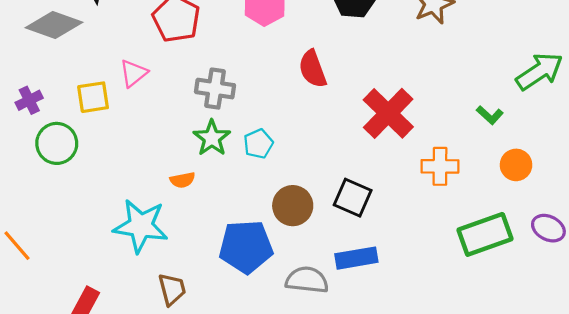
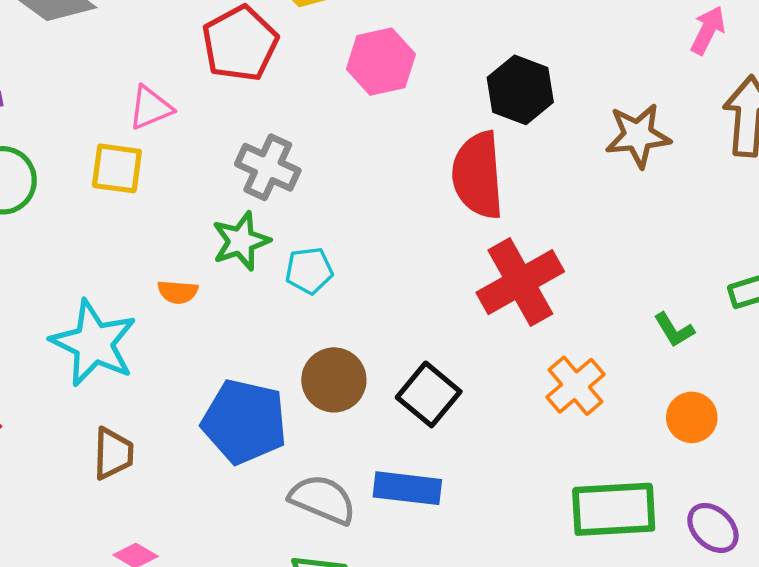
red semicircle: (313, 69) -> (478, 175), moved, size x1.4
yellow square: (93, 97) -> (117, 168), moved
orange cross: (440, 166) -> (575, 386), turned 33

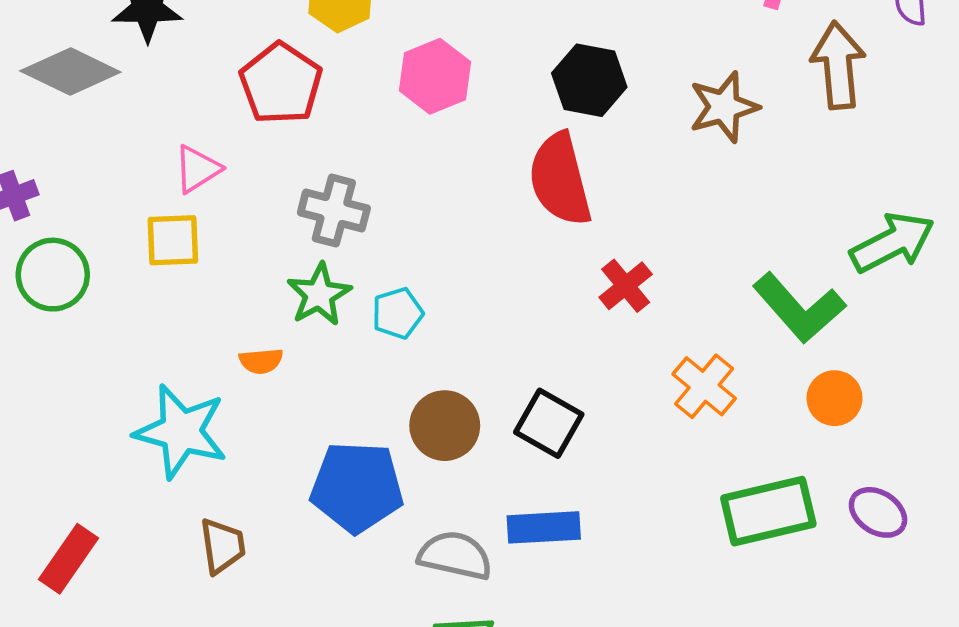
red cross: (520, 282) -> (626, 286), size x0.6
green L-shape: (674, 330) -> (799, 308), size x2.0

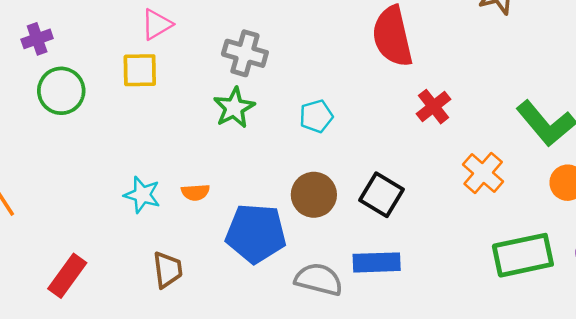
cyan pentagon: (398, 313) -> (316, 116), moved
orange semicircle: (261, 361) -> (195, 192), moved
cyan star: (181, 432) -> (142, 195), size x0.6

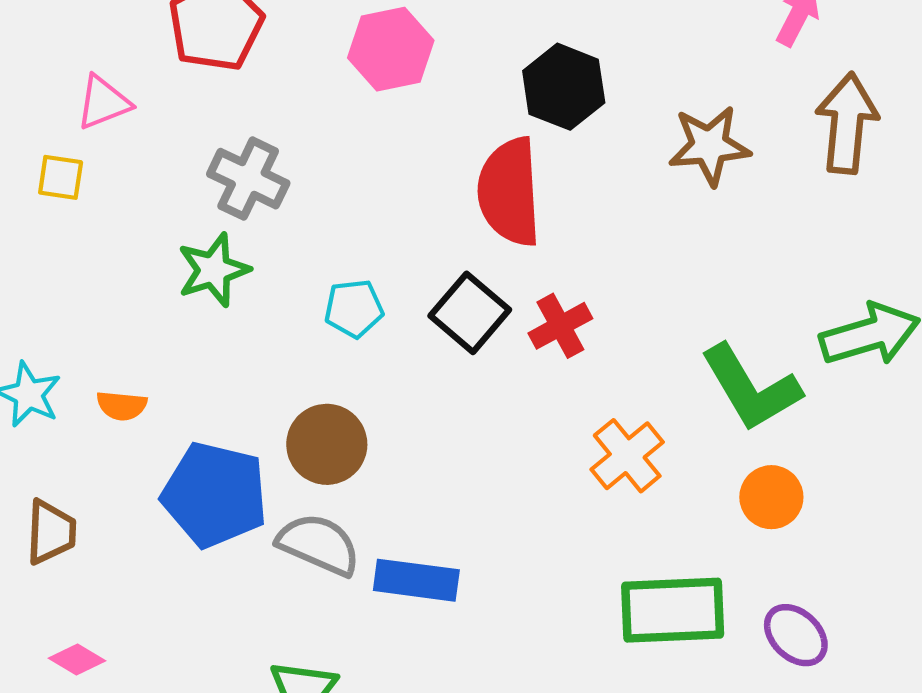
yellow square: (140, 70) -> (61, 177), size x0.7
black square: (382, 195) -> (470, 313), moved
gray semicircle: (319, 279) -> (319, 544), moved

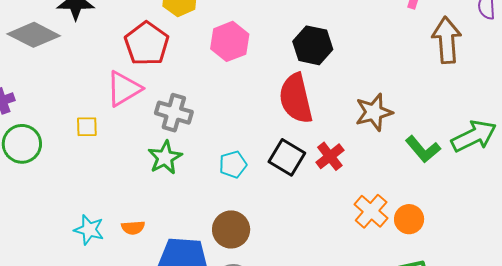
pink triangle: (103, 102) -> (124, 89), moved, size x1.4
brown star: (709, 146) -> (374, 112), moved
green L-shape: (751, 388) -> (423, 149), moved, size x0.7
orange circle: (771, 497) -> (409, 219), moved

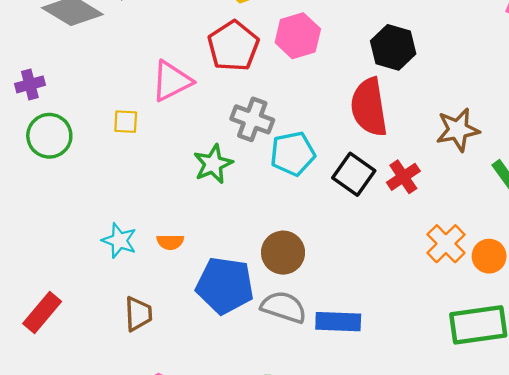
red pentagon: (147, 44) -> (233, 46), moved
gray cross: (174, 113) -> (252, 119), moved
cyan pentagon: (233, 164) -> (293, 154), moved, size x1.4

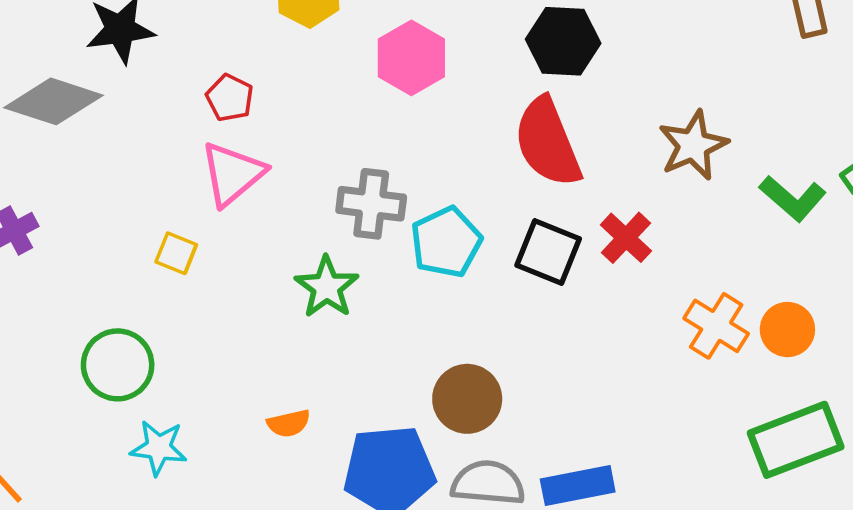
red pentagon: (233, 46) -> (230, 98), moved, size x0.6
yellow square: (126, 122) -> (176, 253), turned 32
green circle: (49, 136) -> (118, 365), moved
cyan star: (119, 241) -> (159, 448), moved

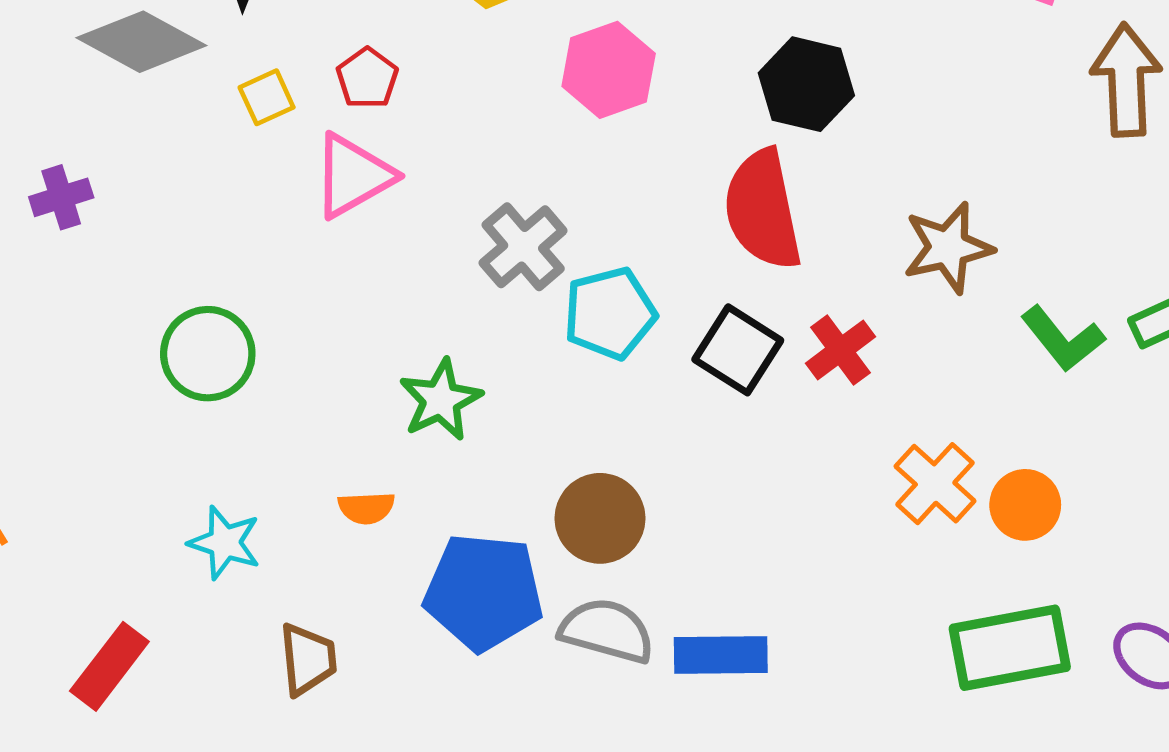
gray cross: (371, 204) -> (523, 247), turned 32
yellow square: (176, 253) -> (267, 97), moved, turned 33
green star: (327, 287) -> (441, 400), moved
green circle: (118, 365) -> (208, 354), moved
cyan star: (159, 448) -> (225, 543), moved

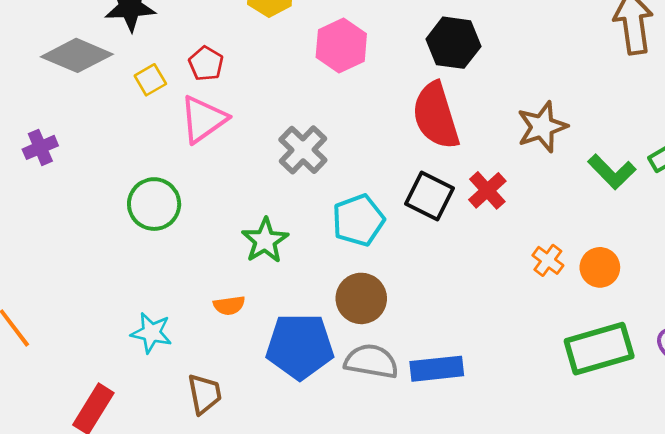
cyan pentagon: (610, 313) -> (358, 220), moved
green circle: (208, 354) -> (154, 204), moved
orange cross: (935, 484) -> (548, 260), size x0.7

